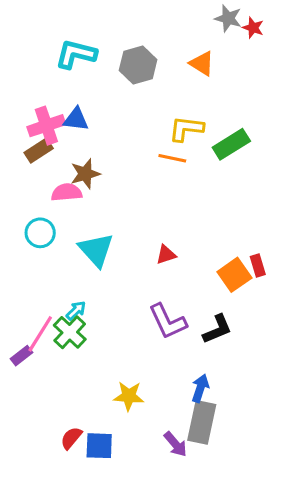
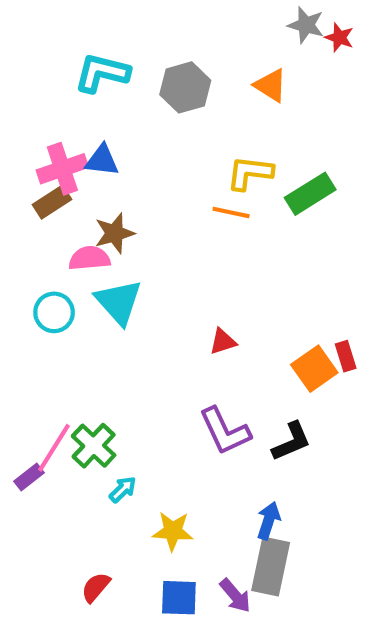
cyan triangle: (96, 250) -> (119, 302), moved
cyan arrow: (76, 311) -> (123, 489), moved
blue square: (99, 446) -> (179, 598), moved

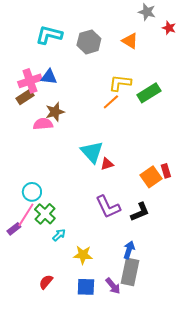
red star: (339, 37) -> (169, 28), moved
orange line: (231, 212) -> (111, 102), turned -54
cyan triangle: (119, 302) -> (92, 152), moved
cyan circle: (54, 312) -> (32, 192), moved

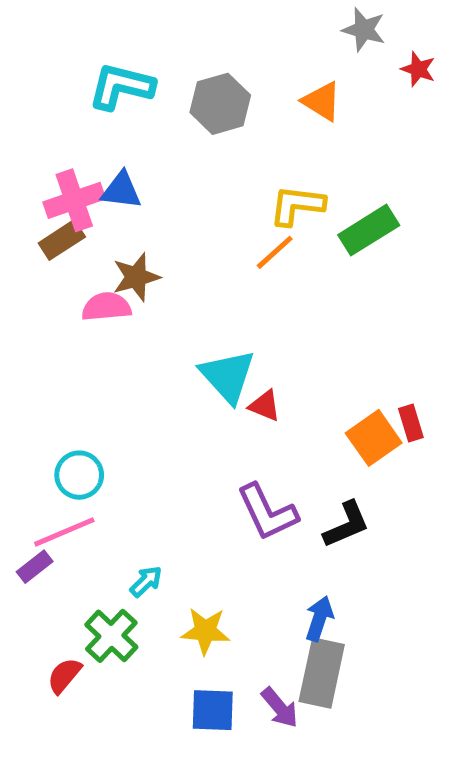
red triangle: (107, 164) -> (265, 406), turned 40
green cross: (45, 214) -> (111, 636), moved
pink line: (26, 215) -> (64, 532), turned 35
red semicircle: (46, 282) -> (64, 675), moved

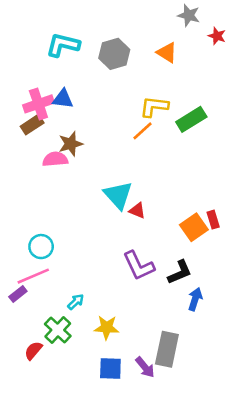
blue arrow: (319, 619) -> (195, 299), moved

